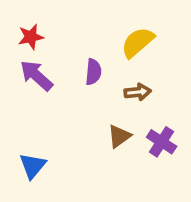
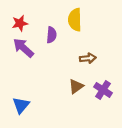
yellow semicircle: (138, 42) -> (75, 20), moved, turned -50
purple semicircle: (93, 72) -> (51, 35), moved

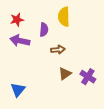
purple arrow: (23, 48) -> (20, 41), turned -30
brown arrow: (88, 58) -> (58, 50), moved

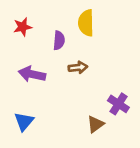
purple arrow: (20, 41) -> (32, 74), moved
brown triangle: (65, 74) -> (95, 124), moved

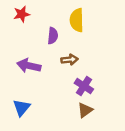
red star: (23, 27) -> (22, 14), moved
purple cross: (118, 104) -> (84, 86), moved

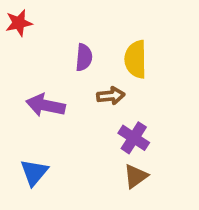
red star: (22, 14) -> (19, 23), moved
yellow semicircle: (77, 20) -> (136, 59), moved

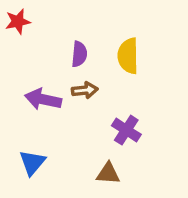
brown arrow: (111, 96) -> (85, 90), moved
brown triangle: (136, 176) -> (108, 173), moved, turned 40

